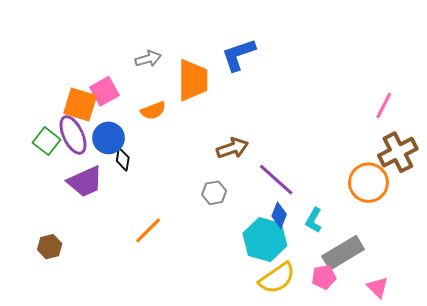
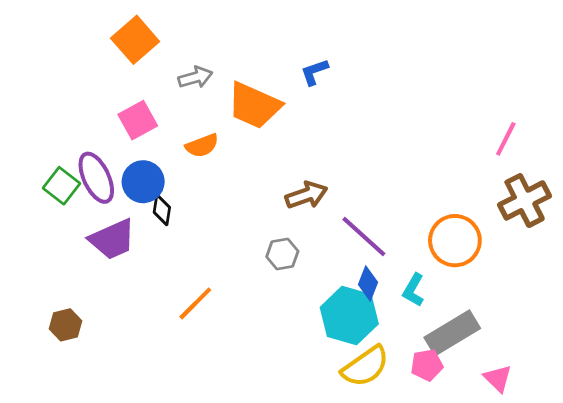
blue L-shape: (238, 55) -> (314, 72), size x0.6
orange trapezoid: (193, 80) -> (254, 105), turned 114
orange square: (80, 104) -> (135, 40), moved, turned 32
orange circle: (368, 183) -> (455, 241), moved

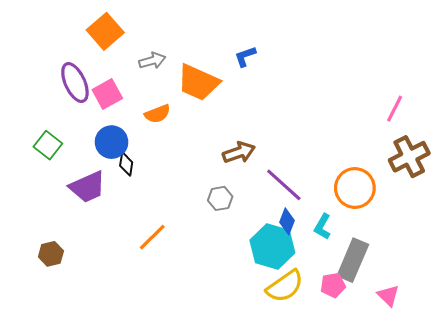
purple ellipse: (96, 178) -> (75, 83), moved
gray rectangle: (452, 333) -> (353, 260), turned -36

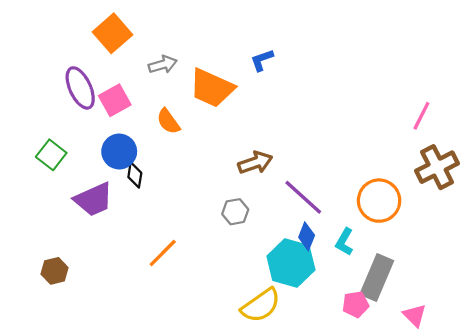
orange semicircle: (157, 114) -> (168, 121), turned 75
yellow semicircle: (285, 286) -> (261, 305), moved

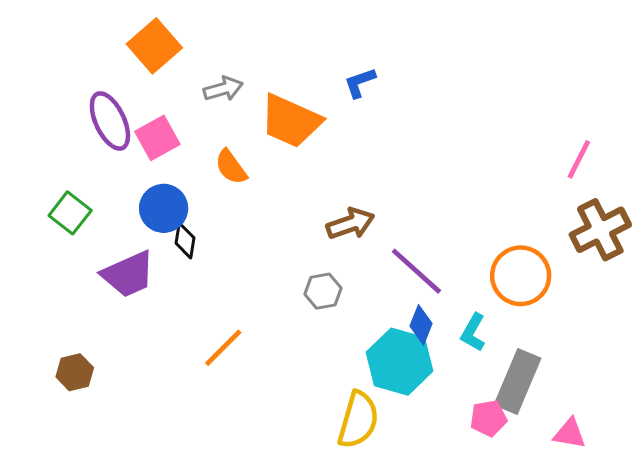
yellow semicircle: (261, 305) -> (358, 420), turned -39
pink triangle: (415, 315) -> (570, 434), turned -35

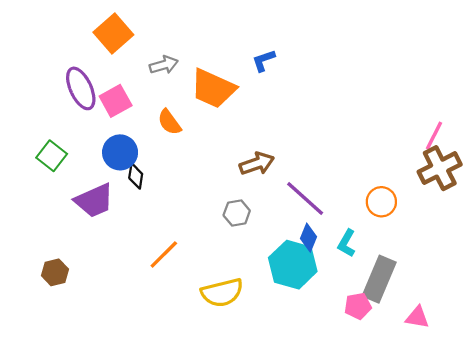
pink line: (579, 159) -> (434, 136), moved
orange circle: (521, 276) -> (381, 202), size x0.7
yellow semicircle: (358, 420) -> (222, 293), moved, turned 60

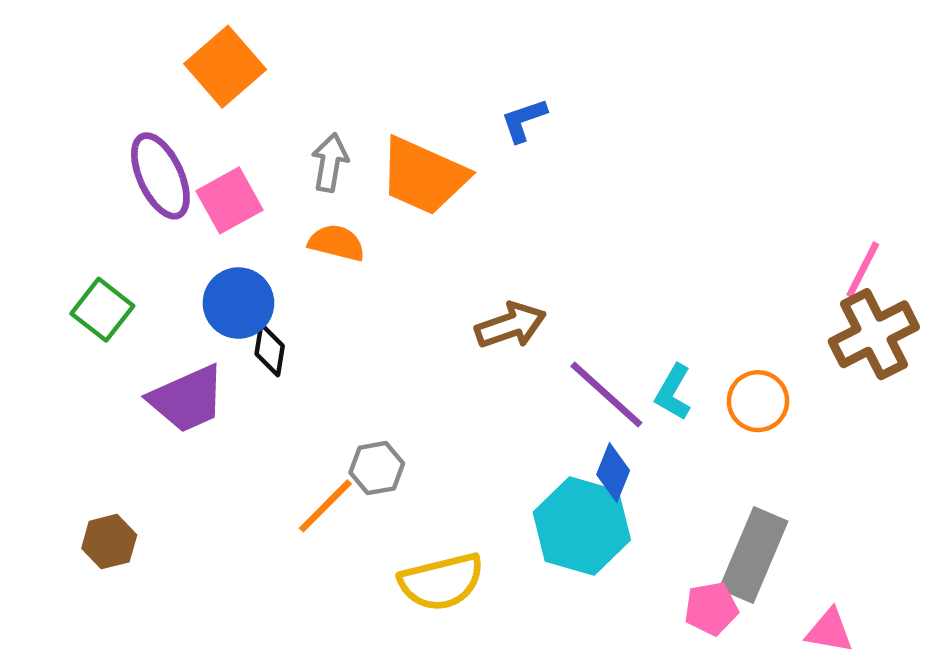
gray arrow: (164, 65) -> (330, 163), moved, turned -64
orange semicircle: (169, 122) -> (337, 243), turned 140
gray hexagon: (237, 213) -> (377, 468), moved
cyan L-shape: (347, 243) -> (673, 392), moved

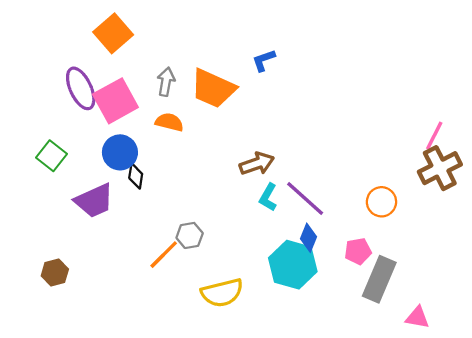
pink square: (230, 200) -> (115, 101), size x1.4
cyan L-shape: (673, 392) -> (268, 197), moved
pink pentagon: (711, 609) -> (358, 251), moved

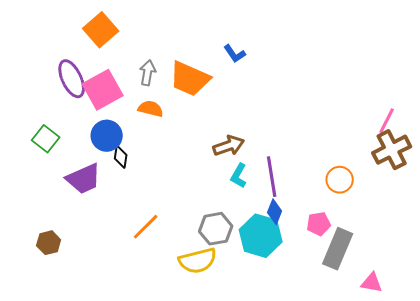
blue L-shape: (264, 60) -> (235, 54), turned -105
purple line: (305, 198) -> (272, 177), turned 39
gray hexagon: (190, 235) -> (216, 229), moved, size x1.4

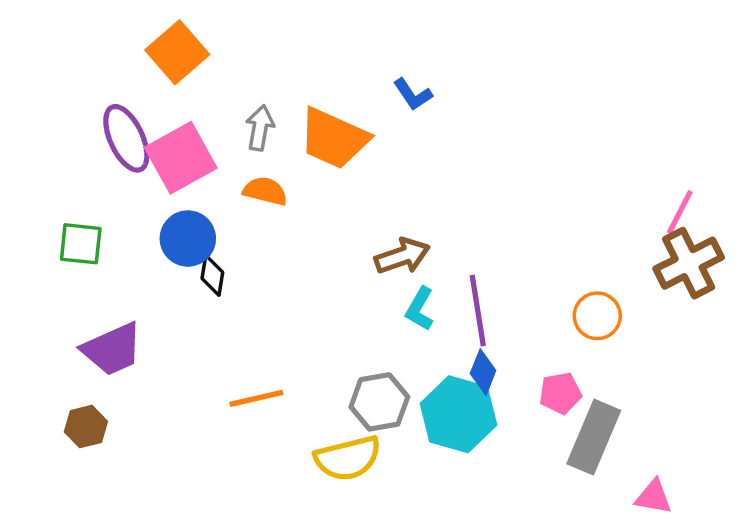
green square: (46, 139) -> (81, 244), turned -32
purple trapezoid: (84, 179) -> (112, 349), moved
orange line: (146, 227) -> (256, 398), turned 32

